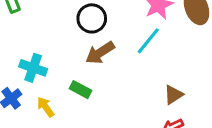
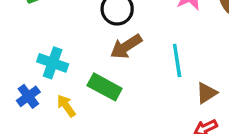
cyan line: (148, 41) -> (177, 60), moved, turned -48
green rectangle: (81, 90) -> (105, 87), size x1.4

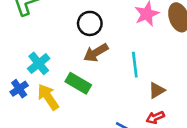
cyan cross: (53, 63) -> (39, 63), turned 30
yellow arrow: (66, 106) -> (48, 97), size x1.5

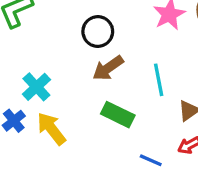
green rectangle: (78, 83) -> (118, 115), moved

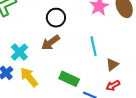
brown arrow: (108, 68) -> (51, 43), moved
green rectangle: (118, 115) -> (69, 79), moved

